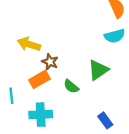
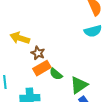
green triangle: (98, 70) -> (79, 85), moved
orange rectangle: (39, 79) -> (42, 68), moved

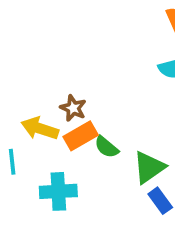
yellow arrow: (20, 38) -> (40, 128), moved

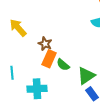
yellow arrow: (40, 128) -> (18, 28), moved, turned 30
orange rectangle: (81, 136) -> (49, 59), turned -36

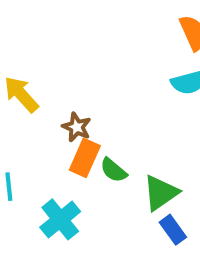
cyan cross: (37, 89) -> (60, 219), turned -36

